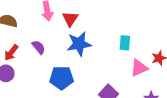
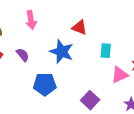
red triangle: (70, 19) -> (80, 27), moved, turned -42
blue star: (79, 44) -> (62, 52), turned 30

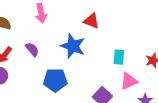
cyan rectangle: (106, 51) -> (119, 57), moved
pink triangle: (120, 75) -> (129, 81), moved

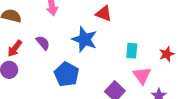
blue pentagon: (55, 80) -> (67, 74), turned 30
pink triangle: (129, 81) -> (142, 75), turned -42

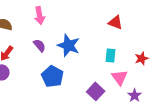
red triangle: (104, 14) -> (116, 22), moved
purple semicircle: (43, 43) -> (40, 45), moved

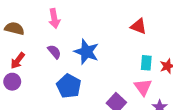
cyan rectangle: (111, 55) -> (146, 63), moved

